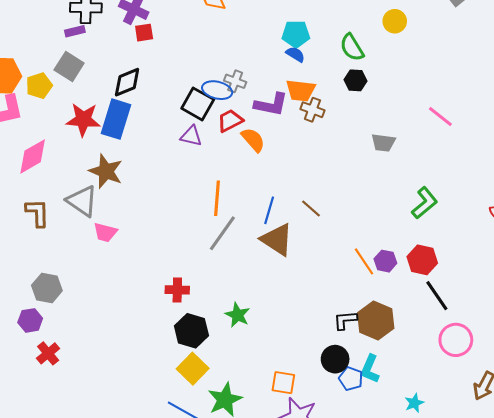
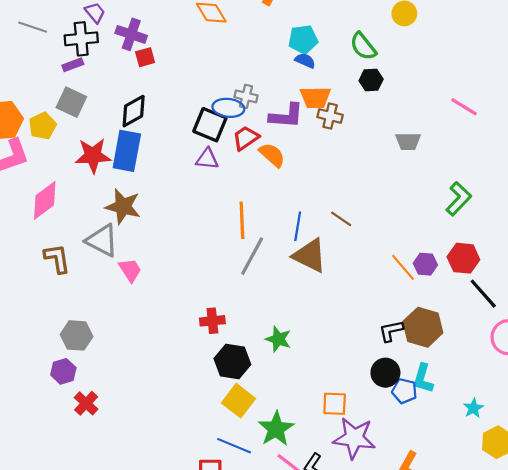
pink trapezoid: (105, 232) -> (130, 270), turned -130

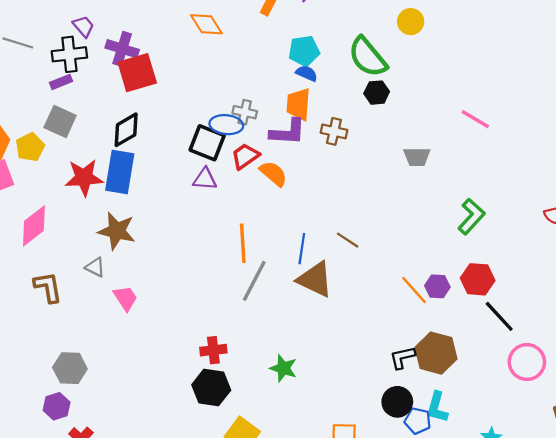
green semicircle: (363, 46) -> (368, 57), size x1.4
red square: (145, 57) -> (137, 73), size x1.8
orange trapezoid: (315, 97) -> (298, 104), moved, turned 96
gray triangle: (102, 240) -> (95, 267), size x0.6
black hexagon: (232, 361) -> (211, 388), moved

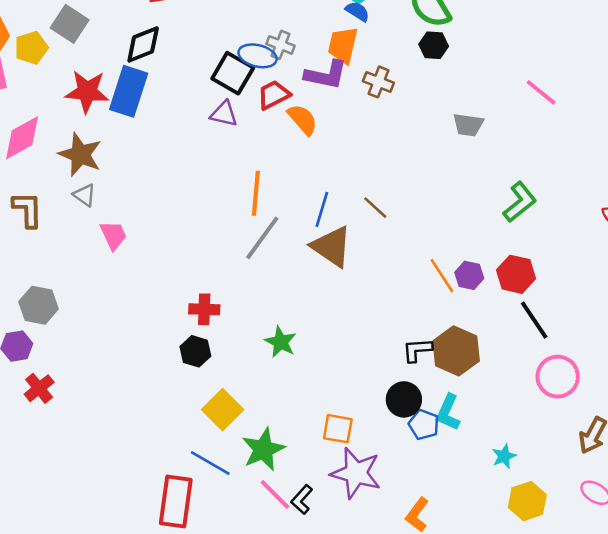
brown star: (117, 231) -> (80, 154), moved
black hexagon: (211, 388) -> (195, 351), size x0.7

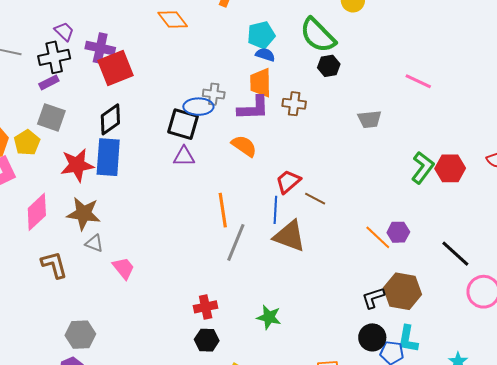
red trapezoid: (274, 95) -> (288, 182), moved
red hexagon: (516, 274) -> (450, 168), moved

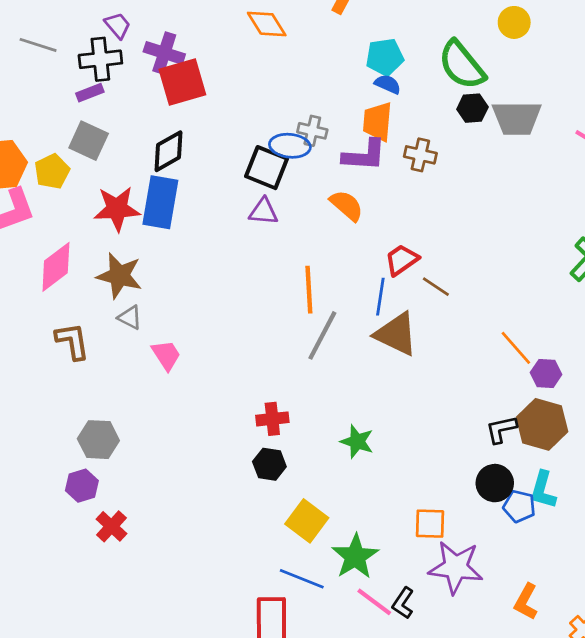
gray trapezoid: (369, 119) -> (517, 118), moved, size x1.5
purple hexagon: (398, 232) -> (546, 374), moved

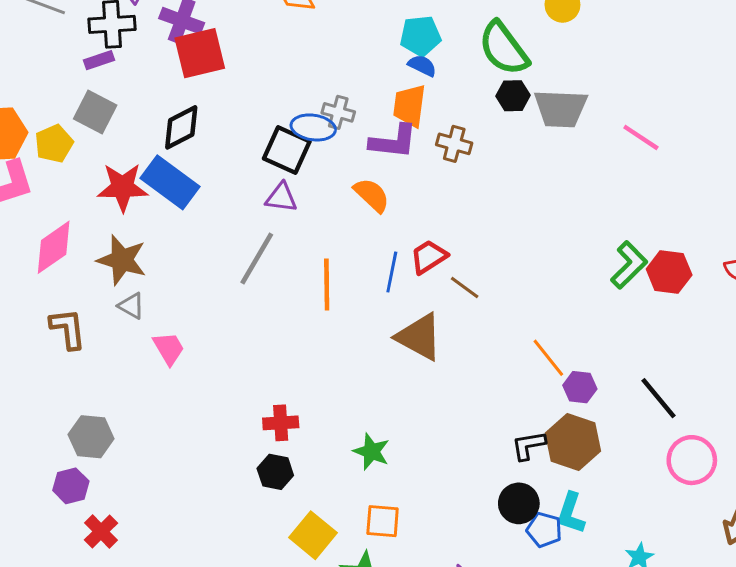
blue rectangle: (160, 202) -> (170, 182), turned -66
blue line: (380, 297) -> (392, 272), moved
gray line: (322, 335) -> (257, 259), moved
orange square: (430, 524) -> (383, 521), moved

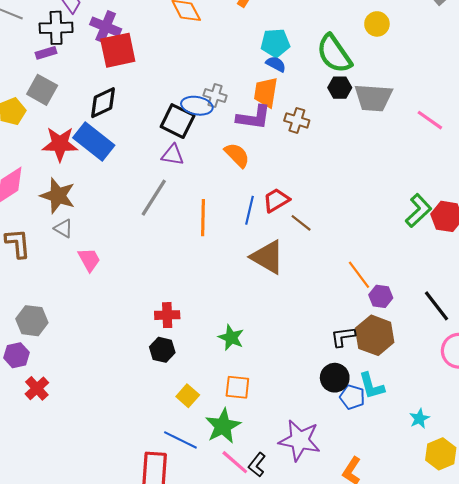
cyan L-shape: (571, 513) -> (371, 386), turned -36
yellow square: (313, 535) -> (188, 396), size x0.7

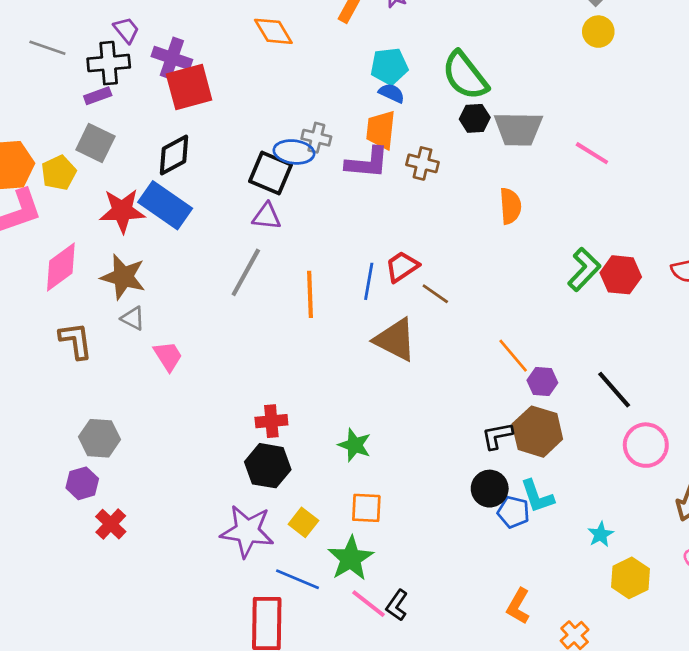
yellow circle: (377, 24) -> (598, 32), moved
orange semicircle: (237, 155) -> (510, 206), moved, turned 44
black hexagon: (162, 350) -> (268, 466), size x1.4
purple star: (300, 440) -> (247, 531), moved

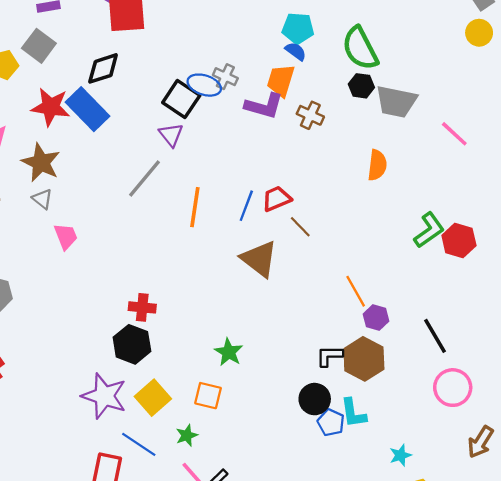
purple triangle: (267, 216) -> (171, 135), turned 35
green star: (355, 445) -> (229, 352), moved
yellow square: (303, 522) -> (153, 398), size x1.4
green star: (351, 558) -> (187, 435), size x0.6

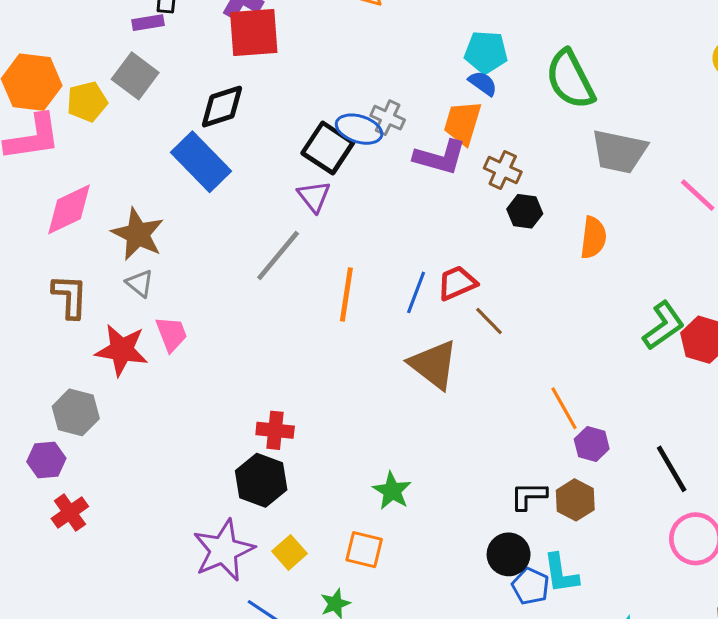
black hexagon: (361, 86) -> (525, 211), moved
red star: (51, 107) -> (122, 350), moved
brown hexagon: (364, 359) -> (575, 500), size x0.7
purple star: (104, 396) -> (224, 550), turned 30
yellow square: (153, 398) -> (289, 552), size x0.7

